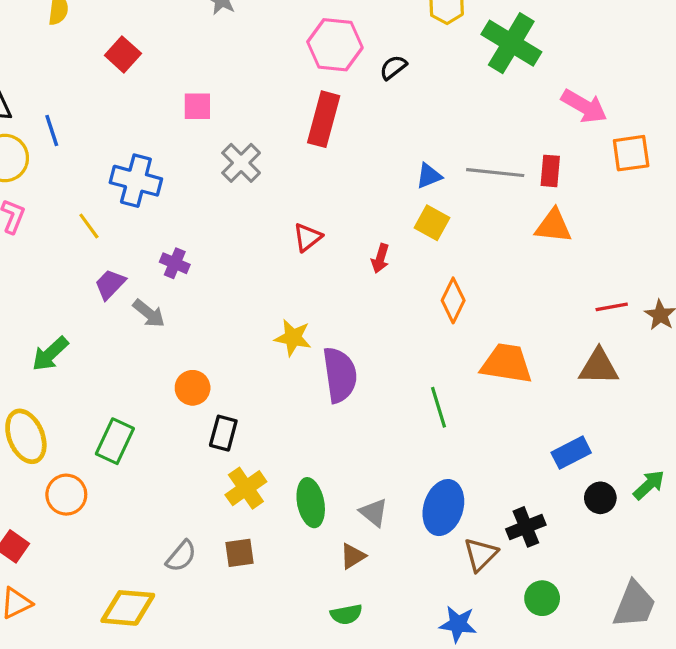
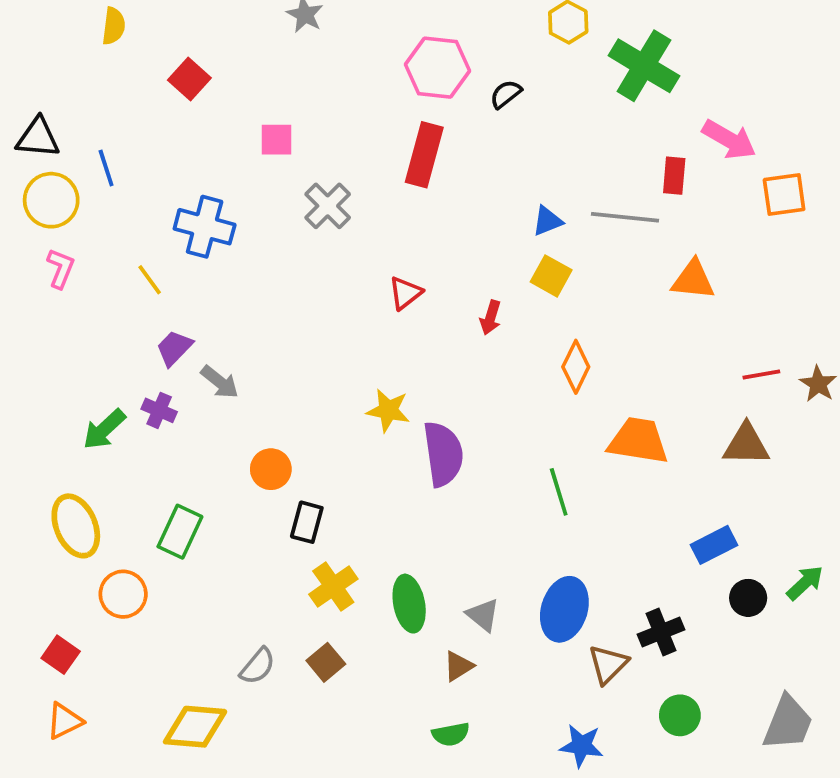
red rectangle: (550, 171) -> (674, 176), moved
purple cross: (175, 263) -> (159, 410), moved
brown square: (239, 553) -> (326, 662), turned -32

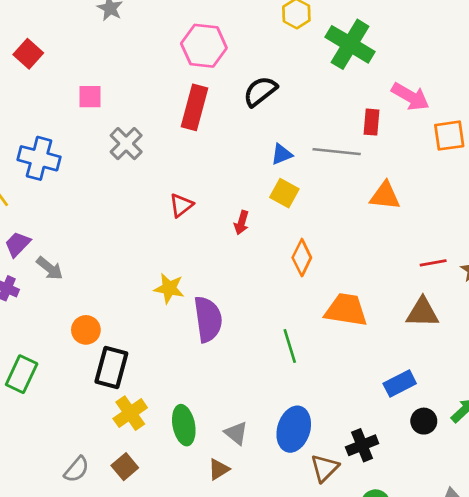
black semicircle: (506, 94) -> (260, 91), moved, size x1.5
black rectangle: (307, 522) -> (111, 367), size x1.4

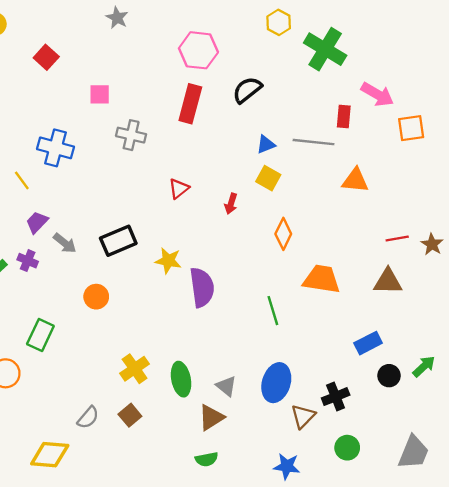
gray cross: (126, 144) -> (131, 135), turned -32
black rectangle: (111, 367) -> (118, 241), moved, turned 52
brown triangle: (219, 469) -> (211, 417), size x1.4

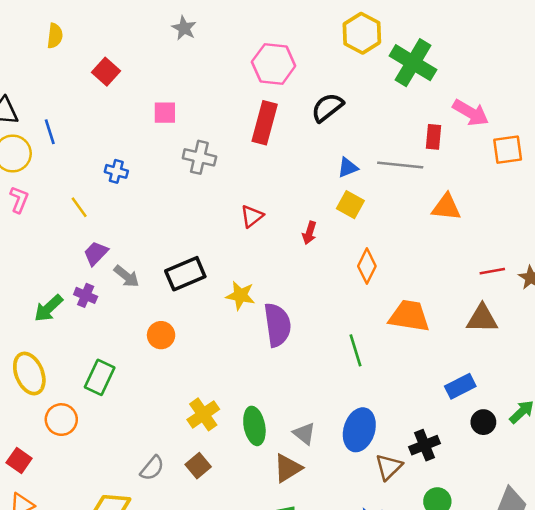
yellow hexagon: (279, 22) -> (362, 33), size x1.4
blue cross: (56, 148) -> (116, 171), size x0.6

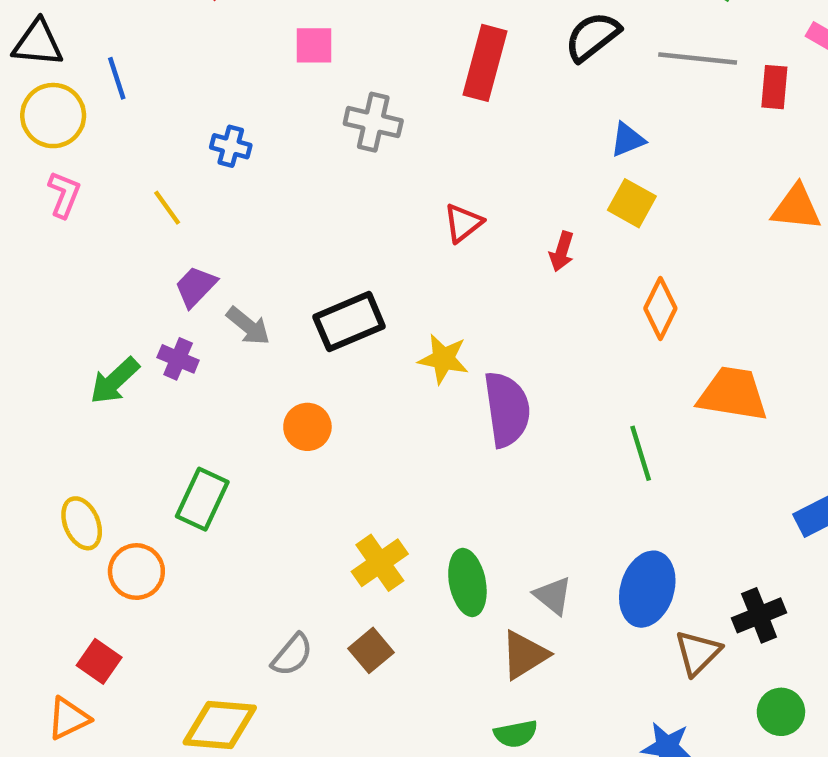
gray line: (400, 165) -> (698, 59), moved
yellow ellipse: (29, 373) -> (82, 523), moved, size x0.7
red square: (19, 460) -> (99, 661), moved

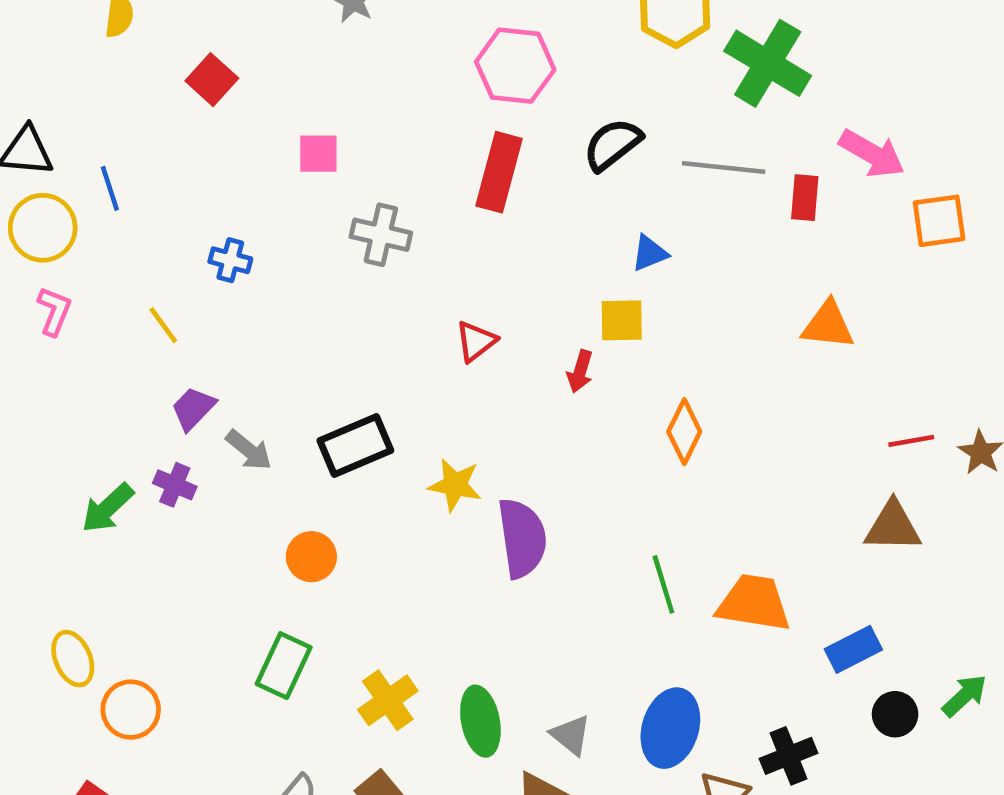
yellow square: (632, 203) -> (622, 320), moved, turned -30
orange trapezoid: (733, 394) -> (754, 603), moved
green rectangle: (202, 499) -> (284, 666), moved

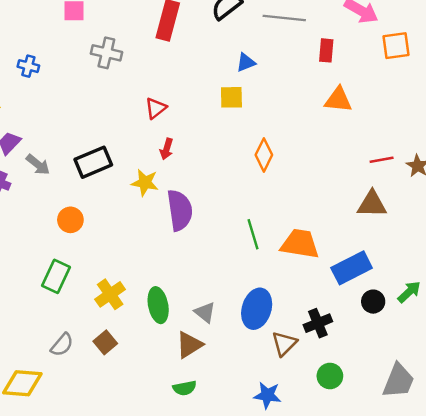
red rectangle: (805, 198) -> (326, 50), moved
red arrow: (580, 371) -> (167, 149), moved
blue rectangle: (853, 649) -> (352, 268), size x1.4

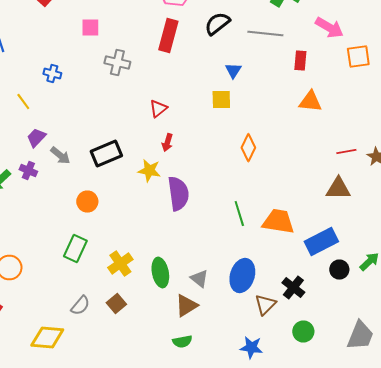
blue triangle: (246, 62) -> (233, 70), turned -36
black cross: (318, 323) -> (293, 288), turned -30

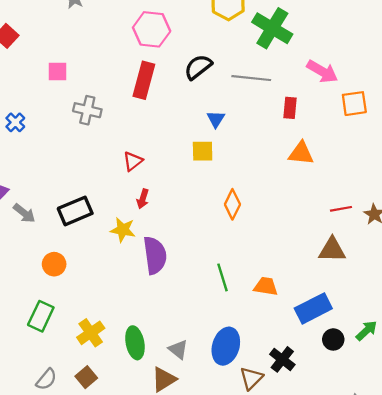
blue cross: (52, 74) -> (15, 122), turned 30
orange trapezoid: (278, 222) -> (266, 286), size x0.7

